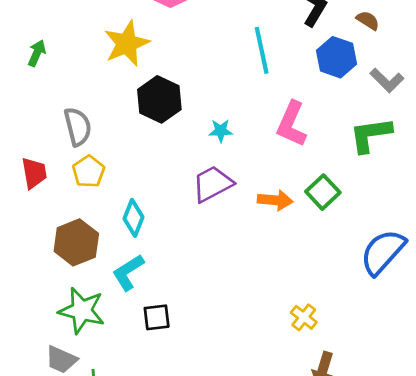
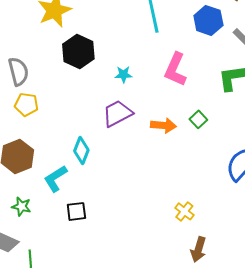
yellow pentagon: (89, 172) -> (26, 104), turned -30
green square: (323, 192) -> (198, 119), size x0.7
cyan diamond: (134, 218) -> (81, 150), moved
green star: (82, 311) -> (21, 206), size x0.6

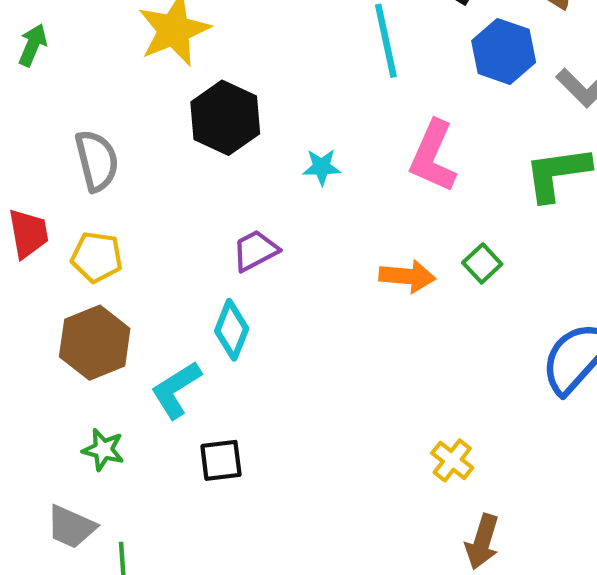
yellow pentagon: (26, 104) -> (97, 257), moved
purple trapezoid: (117, 113) -> (255, 251), moved, size x0.7

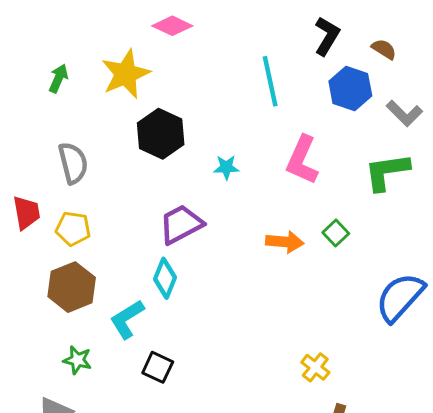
green arrow: (33, 45) -> (58, 78), moved
purple trapezoid: (255, 251) -> (181, 224), size x1.4
black square: (221, 460) -> (158, 367), turned 32

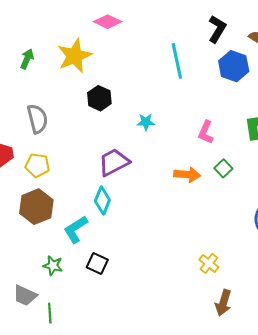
black hexagon: (161, 134) -> (99, 98), size x0.7
pink L-shape: (302, 160) -> (206, 132), moved, size x0.7
green star: (77, 360) -> (53, 266), moved

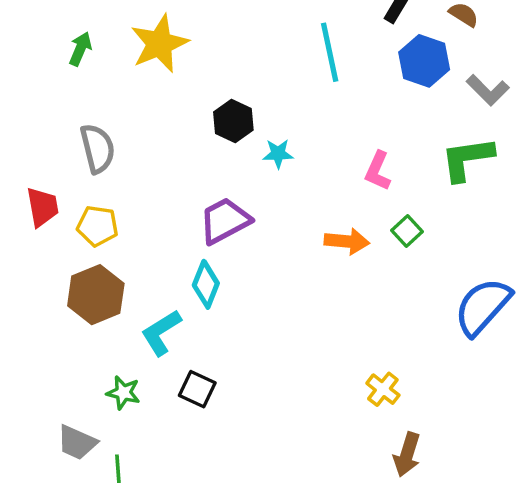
black hexagon: (99, 98) -> (233, 121), moved

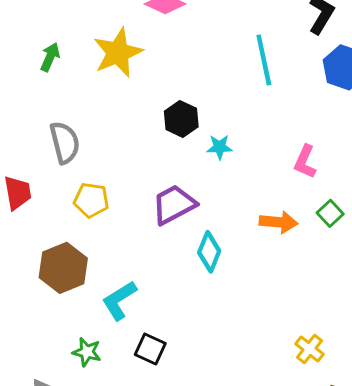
yellow pentagon: (98, 226) -> (91, 200), moved
cyan diamond: (206, 284) -> (209, 252), moved

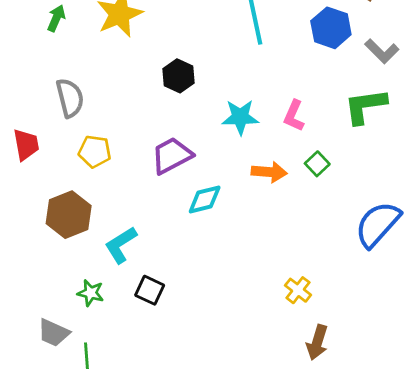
cyan star: (220, 147) -> (240, 117), moved, size x1.5
cyan diamond: (209, 252) -> (205, 200), turned 54

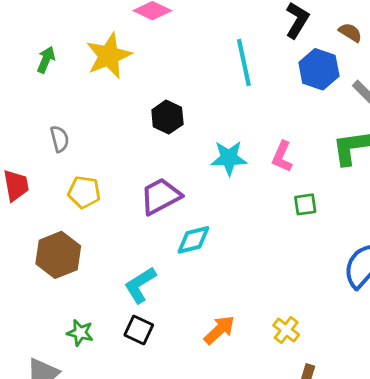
gray semicircle: (70, 98) -> (60, 139), size x0.7
green square: (317, 164) -> (305, 204), turned 35
orange arrow: (269, 172) -> (219, 330), moved, turned -48
cyan L-shape: (121, 245) -> (140, 285), moved

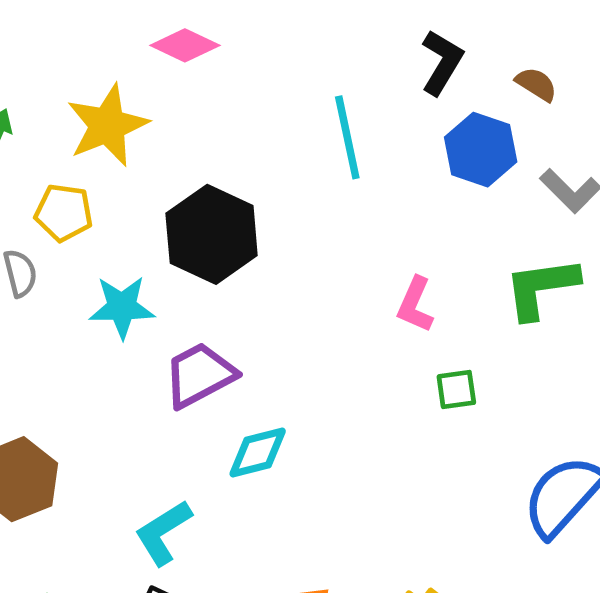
black hexagon: (167, 117) -> (212, 234), size x1.6
cyan star: (229, 158) -> (122, 307), moved
yellow pentagon: (84, 192) -> (64, 213), moved

